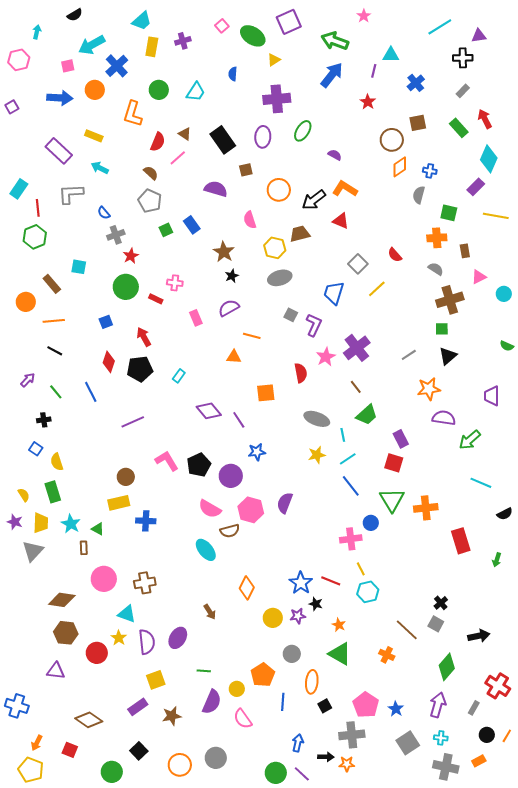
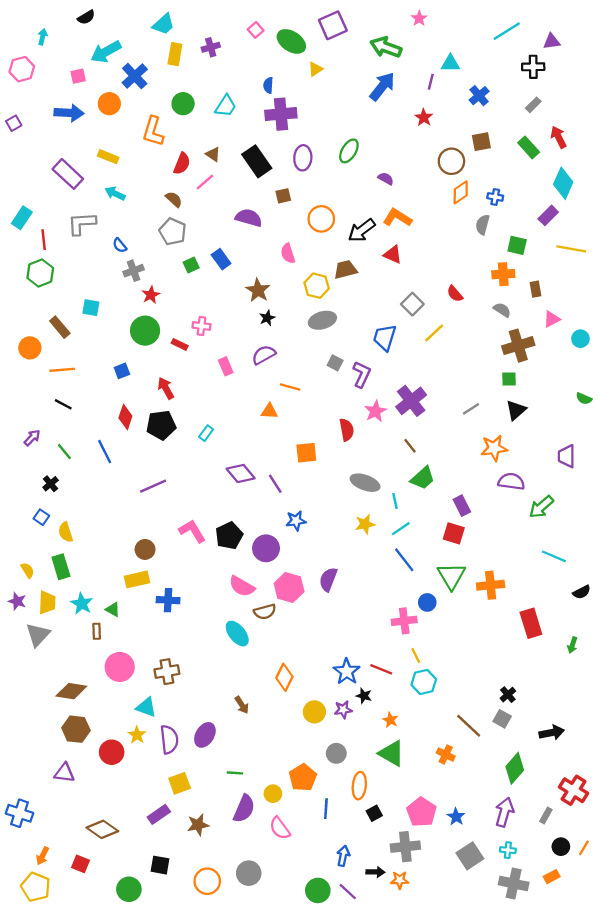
purple cross: (277, 99) -> (281, 114), moved
black cross: (44, 420) -> (51, 484), turned -32
black square: (139, 751) -> (160, 865), turned -36

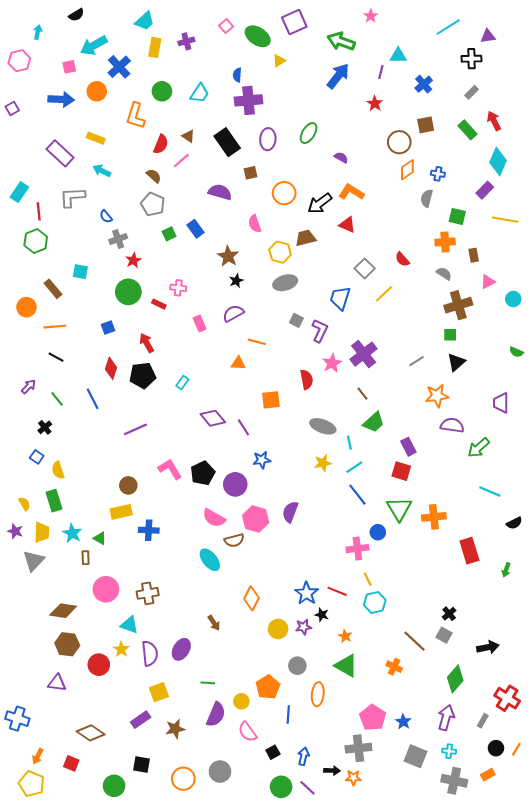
black square: (374, 813) -> (273, 752), moved
gray square: (470, 856) -> (416, 756), turned -35

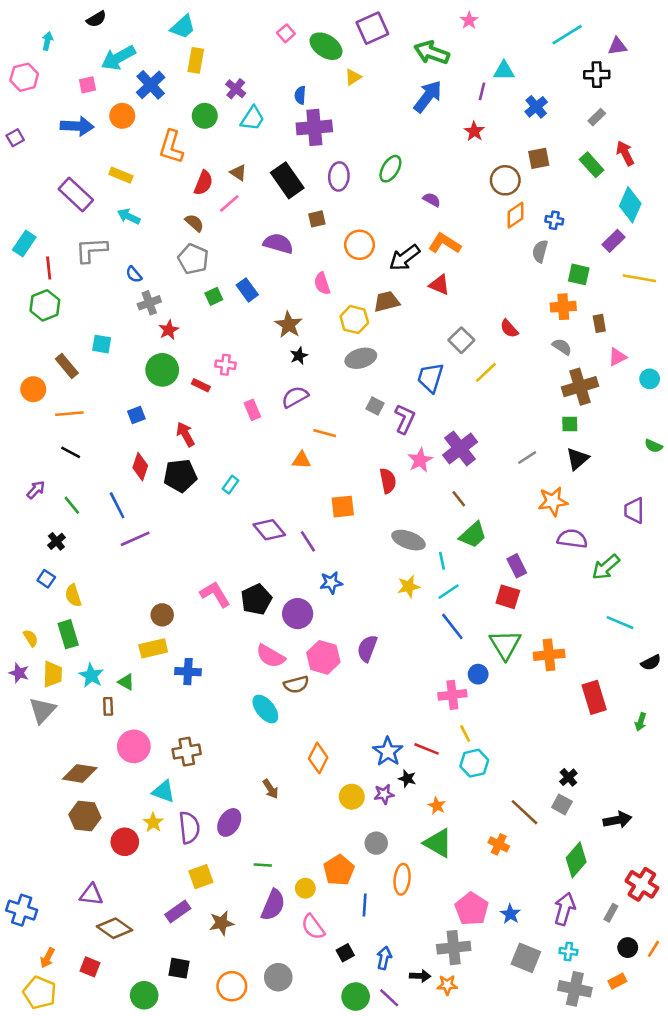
purple cross: (186, 41) -> (236, 89), moved, turned -35
purple line: (135, 429) -> (135, 539), moved
purple triangle: (57, 683) -> (91, 895), moved

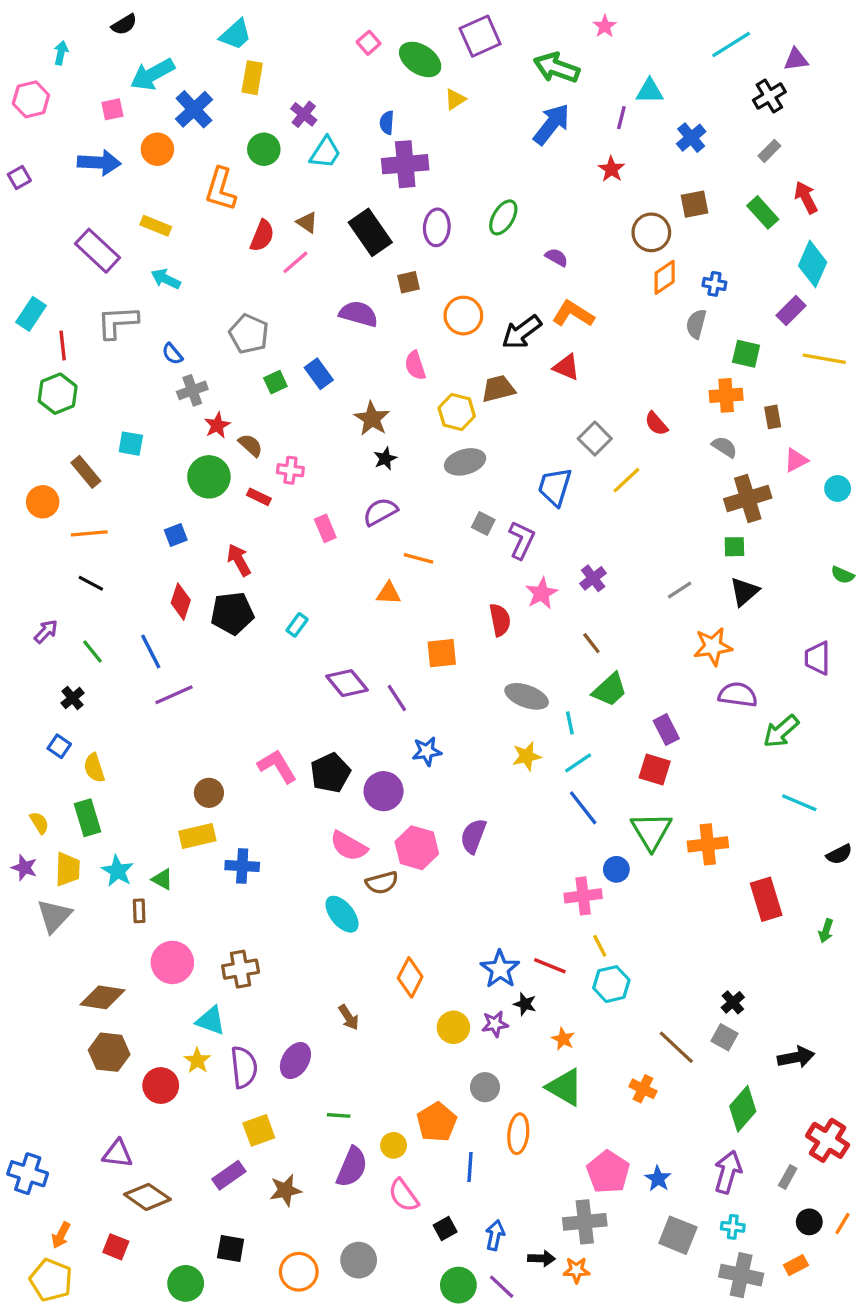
black cross: (597, 75) -> (769, 96), turned -30
brown semicircle: (194, 223) -> (251, 445), moved
purple cross: (460, 449) -> (593, 578), size x0.6

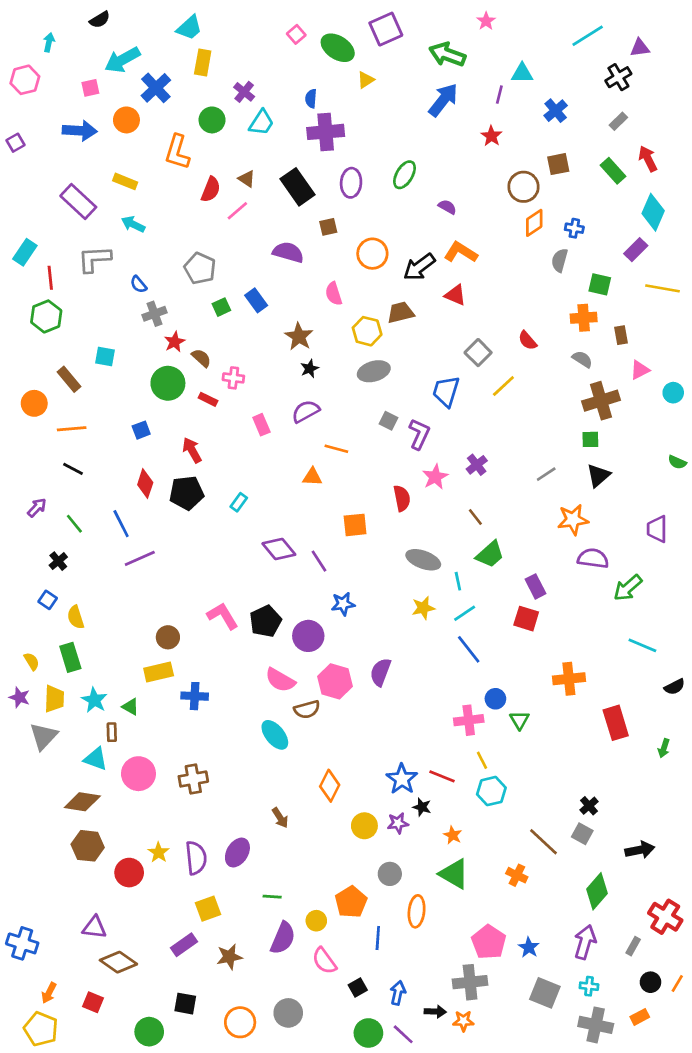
green triangle: (651, 831) -> (519, 720), moved, size x0.6
cyan triangle: (211, 1021) -> (96, 759), moved

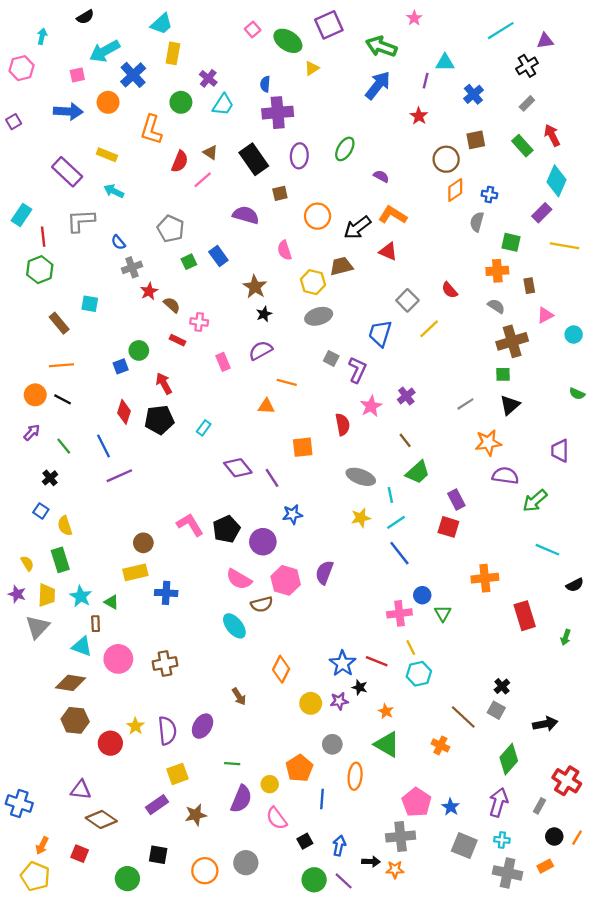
green circle: (168, 383) -> (139, 350), moved, size x0.7
orange circle: (34, 403) -> (35, 395), moved

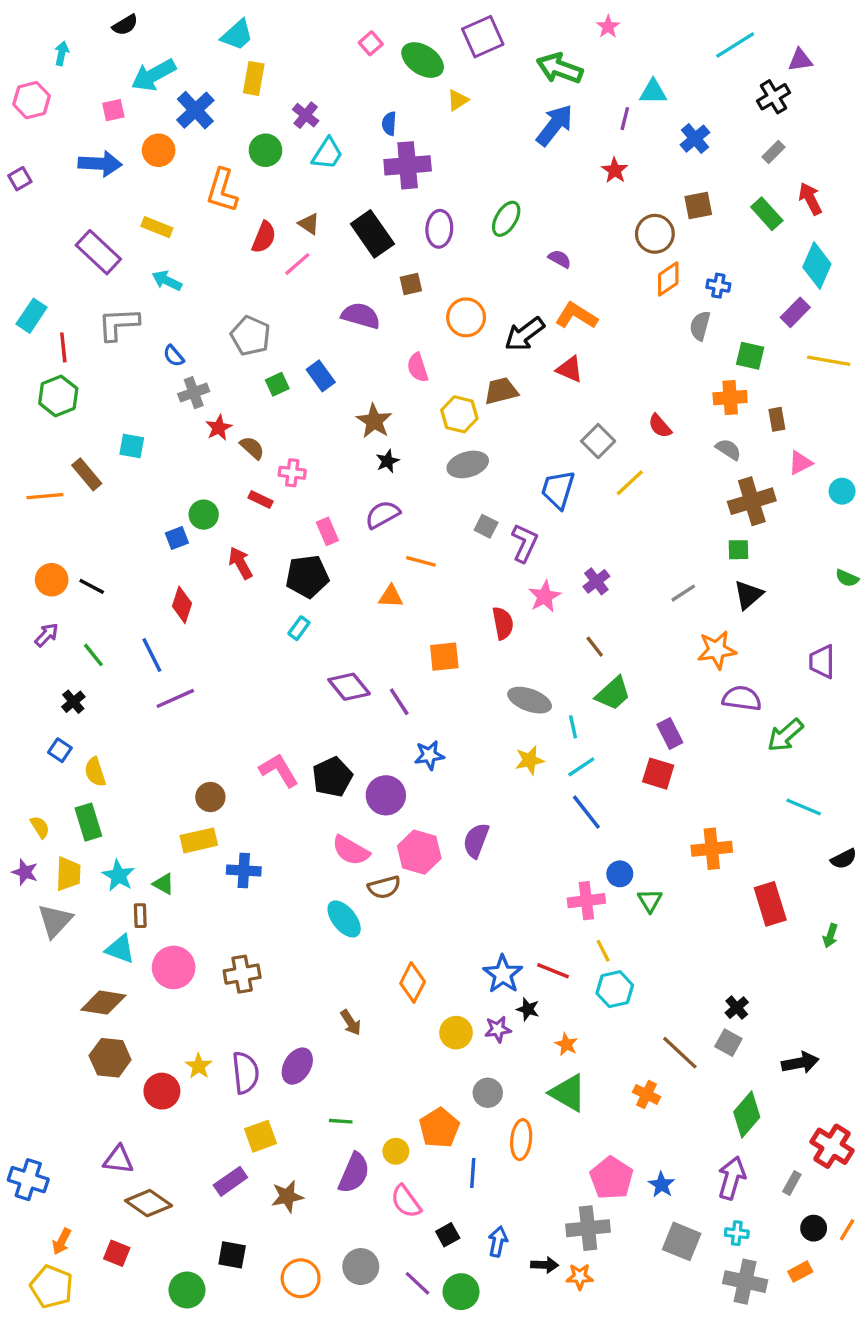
orange line: (61, 365) -> (45, 496), moved
black pentagon: (159, 420) -> (307, 576), moved
purple line: (344, 881) -> (418, 1283), moved

